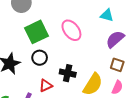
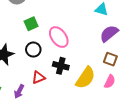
pink ellipse: (71, 30) -> (59, 37), moved
green square: (37, 32) -> (31, 24), size x0.6

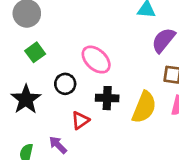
green square: (31, 24) -> (35, 52), moved
purple arrow: (19, 91) -> (58, 145), turned 120

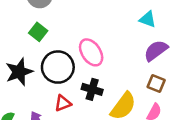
green square: (35, 52) -> (38, 32), turned -30
black circle: (65, 84) -> (58, 67), size x1.6

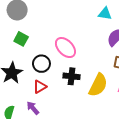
black circle: (58, 67) -> (41, 64), size x0.7
red triangle: (63, 103) -> (40, 87), moved

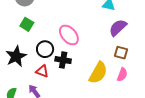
black cross: (71, 76) -> (63, 60), moved
red triangle: (40, 87) -> (42, 71), turned 48

